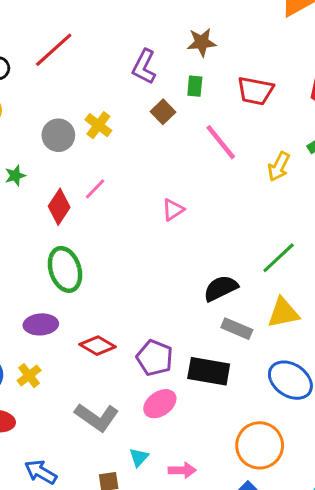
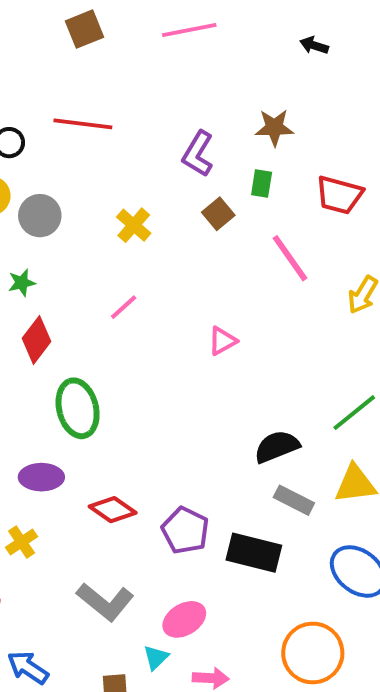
red line: (54, 50) -> (83, 124), turned 45
gray circle: (58, 135) -> (40, 216), moved
red diamond: (59, 207) -> (36, 340), moved
pink ellipse: (160, 404) -> (184, 619), moved

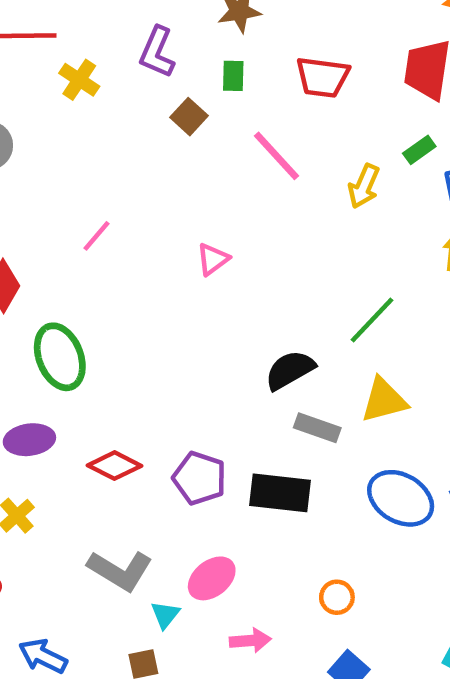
yellow cross: (134, 225) -> (79, 80), moved
orange circle: (313, 653) -> (337, 597), moved, size x0.5
cyan triangle: (156, 657) -> (165, 615), moved

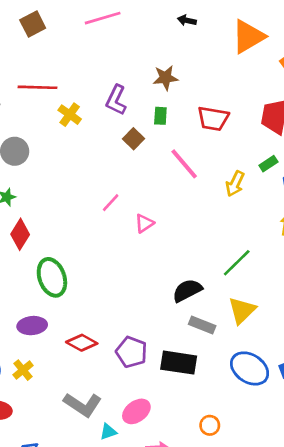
pink line: (96, 236) -> (111, 203), moved
yellow triangle: (384, 400) -> (242, 310), turned -32
cyan triangle: (165, 615) -> (108, 432), turned 30

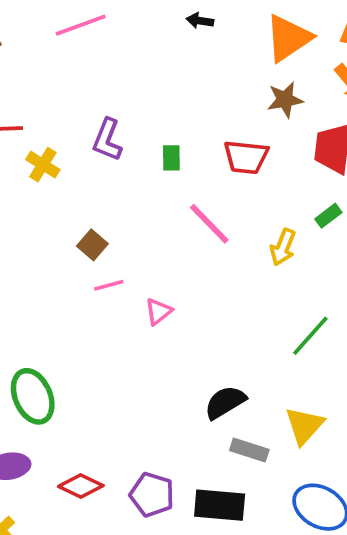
brown star: (165, 78) -> (285, 100), moved
brown square: (133, 139) -> (92, 245), moved
pink line: (111, 203) -> (109, 285), turned 36
green line: (237, 263) -> (310, 336), moved

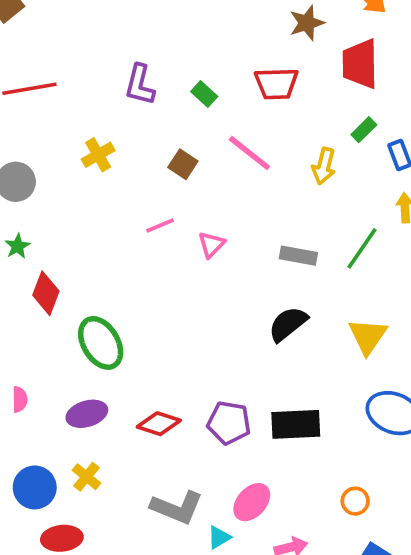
green rectangle: (171, 158) -> (204, 94), turned -40
yellow cross: (43, 165) -> (98, 155), moved, turned 36
brown square: (92, 245) -> (183, 164), moved
gray rectangle: (249, 450) -> (298, 256), moved

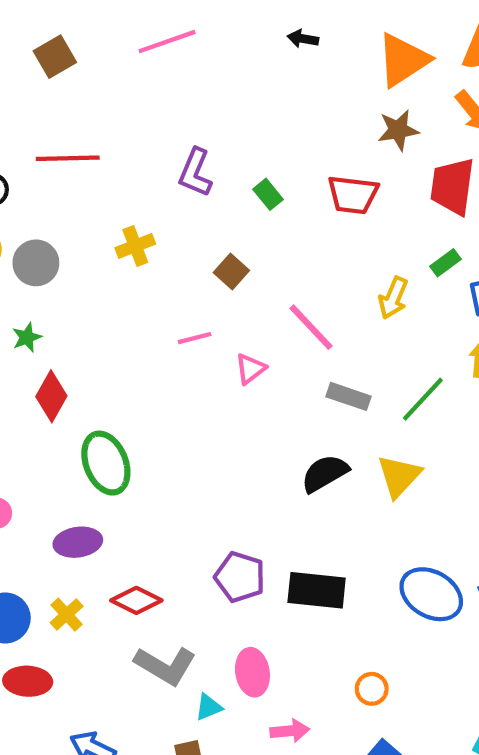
pink line: (249, 153) -> (311, 327), moved
yellow triangle: (368, 336) -> (399, 476), moved
red diamond: (159, 424) -> (136, 600), moved
pink ellipse: (252, 502) -> (252, 672), turned -60

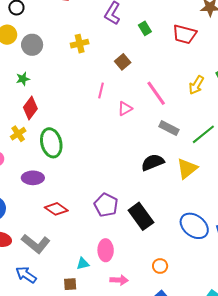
pink line: (195, 338) -> (101, 90), turned -70
black rectangle: (317, 590) -> (141, 216), turned 40
yellow cross: (67, 615) -> (18, 134), moved
gray L-shape: (165, 666) -> (36, 244), moved

